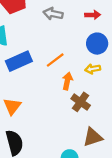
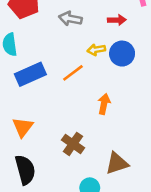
yellow arrow: (93, 69) -> (96, 50), moved
orange arrow: (67, 81) -> (104, 104), moved
brown cross: (81, 102) -> (73, 144), moved

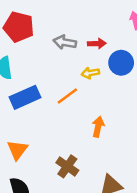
red arrow: (117, 20) -> (97, 44), moved
blue circle: (122, 54) -> (121, 63), moved

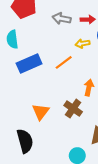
orange triangle: (17, 150) -> (41, 112), moved
brown cross: (67, 166) -> (73, 109), moved

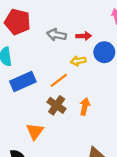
brown cross: (73, 109) -> (57, 105), moved

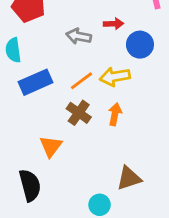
gray arrow: (57, 35) -> (79, 36), moved
yellow arrow: (78, 61) -> (115, 77), moved, size x1.5

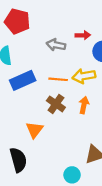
orange line: (81, 81) -> (58, 79), turned 42

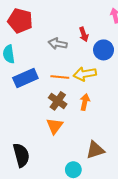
red arrow: (83, 35) -> (84, 34), turned 72
orange triangle: (34, 130) -> (55, 126), moved

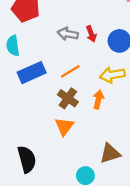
red arrow: (84, 34) -> (91, 34), moved
yellow arrow: (85, 74) -> (112, 75), moved
orange line: (60, 77) -> (70, 71), turned -36

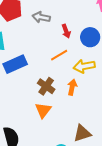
gray arrow: (68, 34) -> (41, 17), moved
orange line: (70, 71) -> (59, 55), moved

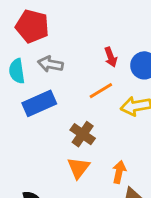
gray arrow: (41, 17) -> (50, 64), moved
orange arrow: (72, 87) -> (119, 172), moved

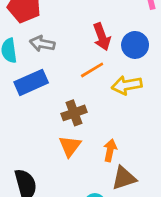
red arrow: (111, 57) -> (102, 37), size x1.4
brown cross: (83, 134) -> (74, 113), turned 35

